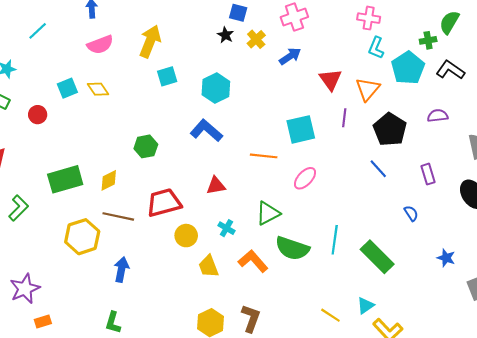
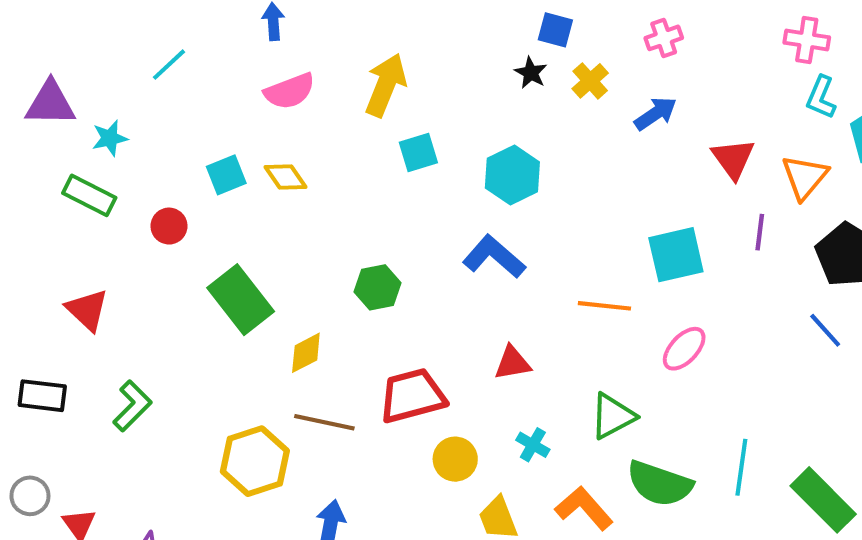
pink cross: (294, 17) -> (664, 38), size x0.7
green rectangle: (65, 179) -> (241, 300), moved, turned 68

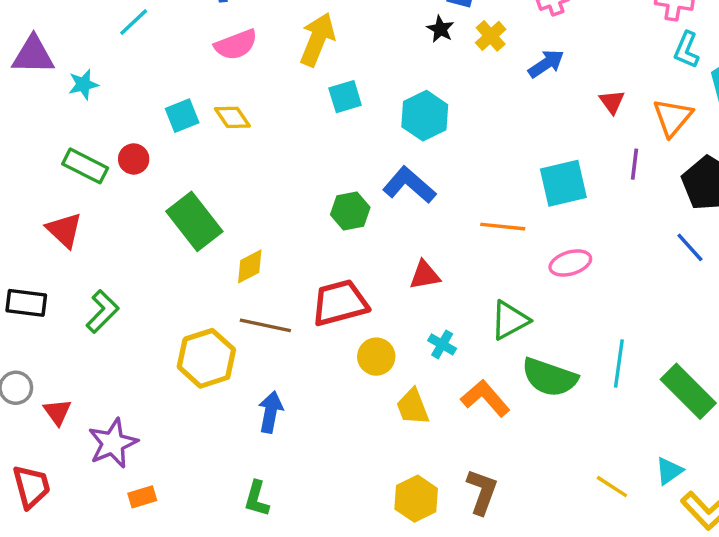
red triangle: (733, 159) -> (612, 102), size x0.7
green rectangle: (89, 195) -> (85, 166), moved
green hexagon: (378, 287) -> (350, 211), moved
pink ellipse: (684, 349) -> (570, 263), turned 30

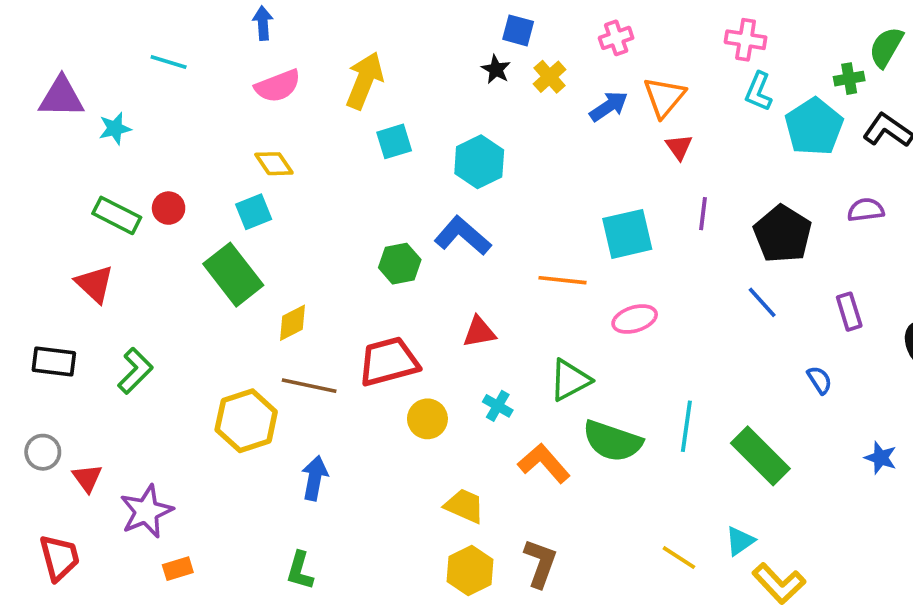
cyan line: (134, 22) -> (169, 62), turned 60
cyan square: (182, 116) -> (254, 212), moved
orange triangle: (673, 117) -> (664, 97), moved
yellow trapezoid: (413, 407) -> (464, 506), moved, turned 135

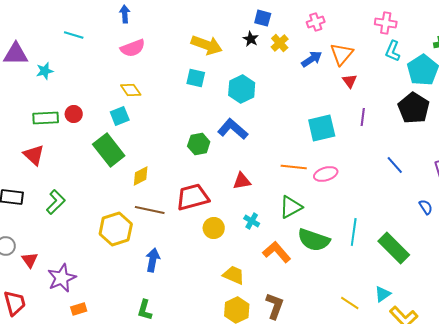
yellow arrow: (365, 80) -> (207, 45), moved, turned 88
cyan square: (394, 141) -> (196, 78), turned 30
green rectangle: (117, 215) -> (46, 118), turned -30
black pentagon: (783, 234) -> (414, 108), moved
orange line: (562, 280) -> (294, 167), moved

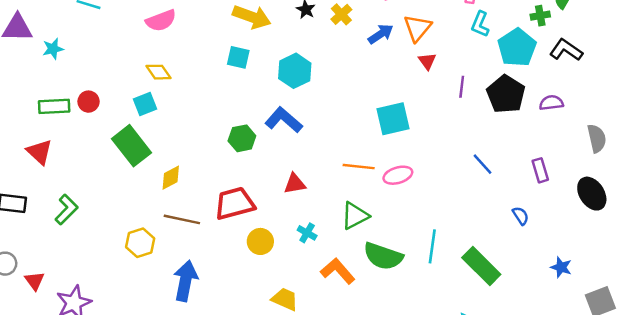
purple line: (363, 117) -> (462, 87), moved
yellow hexagon: (116, 229) -> (140, 243), size x0.7
blue arrow: (153, 260) -> (185, 281), size x1.4

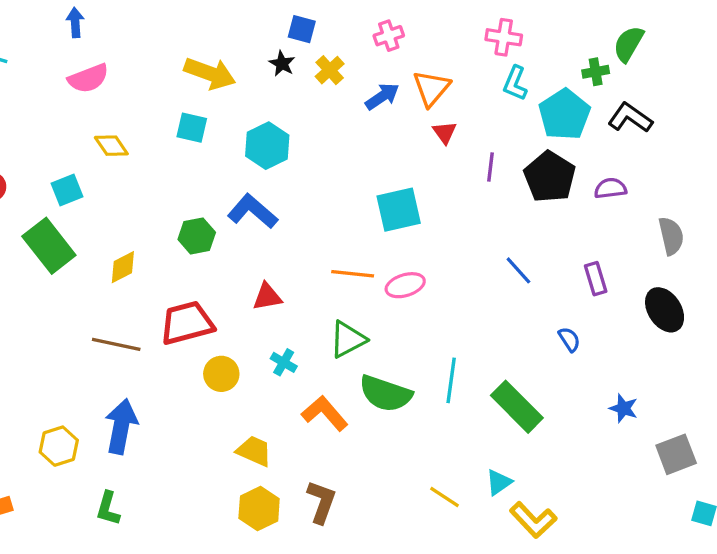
yellow diamond: (158, 72) -> (111, 146), moved
yellow diamond: (171, 178) -> (123, 267), moved
yellow hexagon: (140, 243) -> (59, 446), moved

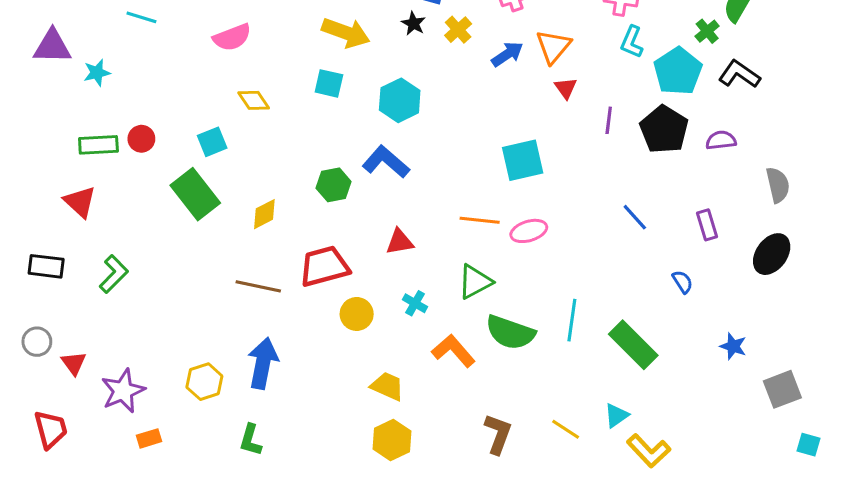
green cross: (596, 72) -> (707, 31), turned -30
black ellipse: (665, 310) -> (772, 254), turned 69
brown L-shape: (321, 502) -> (498, 434), moved

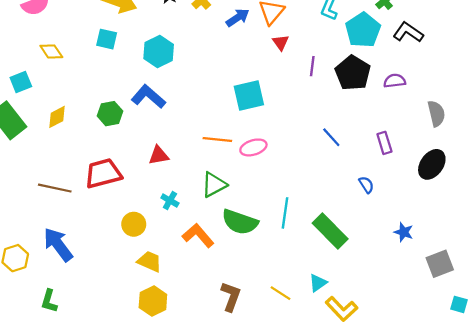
yellow diamond: (264, 214) -> (57, 117), moved
yellow circle: (357, 314) -> (134, 224), moved
blue arrow: (263, 363) -> (58, 245), turned -48

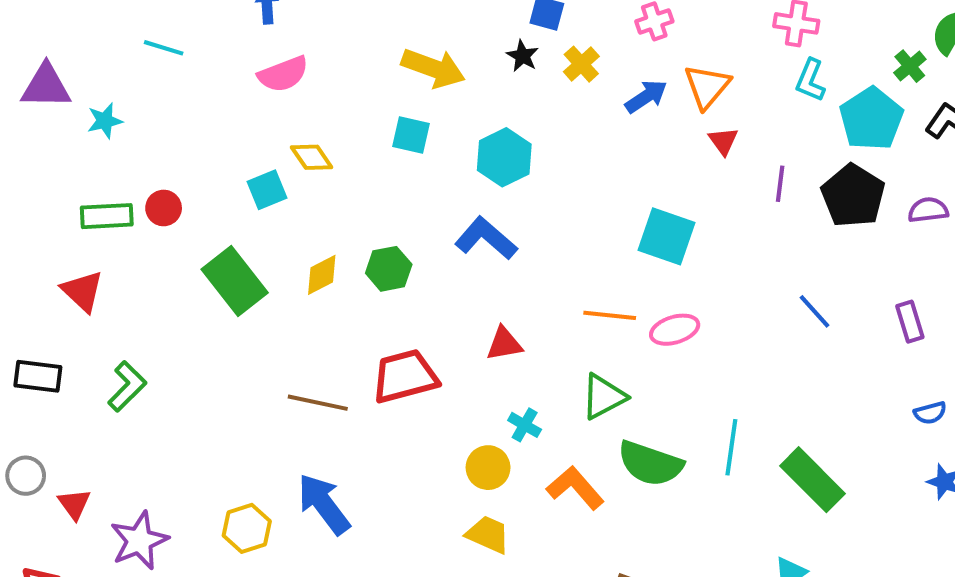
cyan square: (21, 82) -> (267, 190), moved
cyan square: (249, 96) -> (666, 236), turned 32
green hexagon: (110, 114) -> (389, 269), moved
blue semicircle: (366, 185) -> (930, 413), moved, turned 108
yellow circle: (134, 224) -> (488, 468), moved

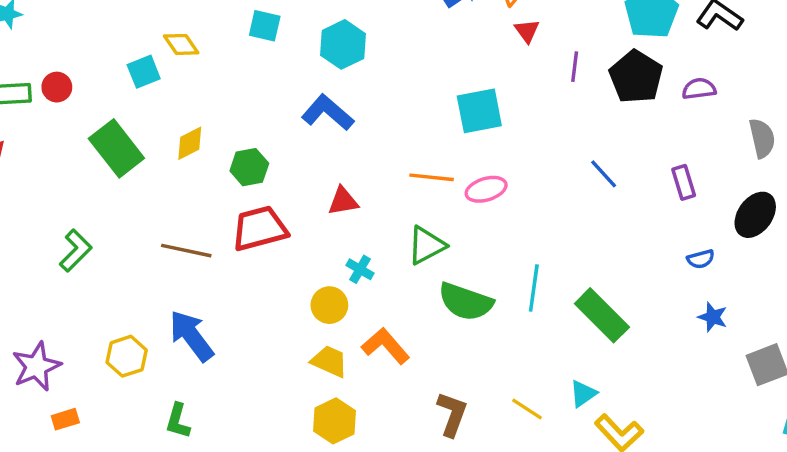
cyan square: (666, 236) -> (479, 111), turned -30
green hexagon: (389, 269) -> (249, 167), moved
green L-shape: (127, 386) -> (76, 251), moved
orange L-shape: (575, 488) -> (386, 346), moved

